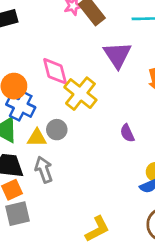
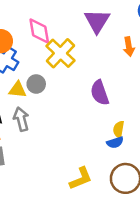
purple semicircle: (127, 133) -> (100, 93), size x1.5
yellow L-shape: (97, 229) -> (81, 178), moved

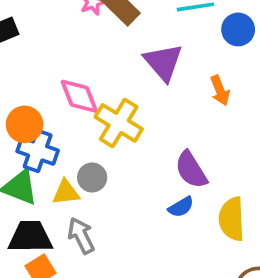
yellow semicircle: (119, 129) -> (232, 219), size x1.6
blue semicircle: (115, 142) -> (181, 207), moved

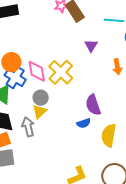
purple triangle: (163, 62) -> (91, 46), size x0.6
pink diamond: (79, 96) -> (37, 71), moved
yellow triangle: (66, 192) -> (39, 112), moved, turned -49

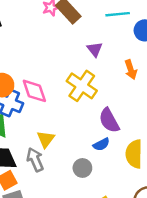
yellow cross: (61, 72) -> (82, 86), moved
gray circle: (41, 98) -> (82, 168), moved

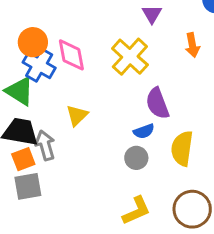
gray arrow: (35, 160) -> (45, 145), moved
gray circle: (82, 168) -> (136, 158), moved

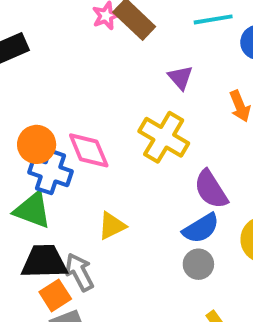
yellow triangle: (77, 115) -> (112, 226), turned 30
blue semicircle: (144, 131) -> (201, 228), size x1.4

